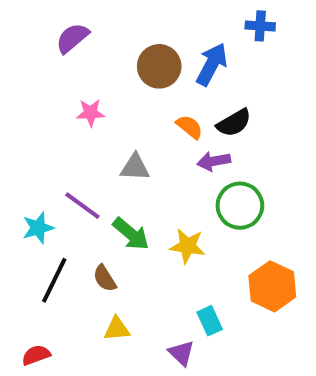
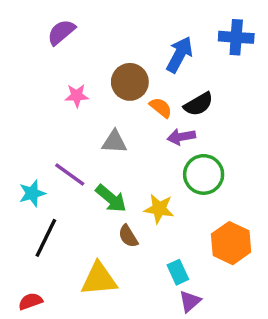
blue cross: (260, 26) -> (236, 37), moved, size x1.4
brown circle: (159, 66) -> (130, 82), moved
brown semicircle: (105, 278) -> (128, 236), moved
yellow triangle: (117, 329) -> (99, 279), size x1.6
purple triangle: (181, 353) -> (190, 301), moved, turned 35

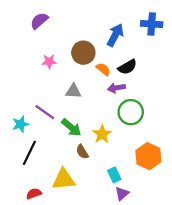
yellow star: (159, 209) -> (102, 134), turned 30
red semicircle: (30, 301) -> (34, 194), moved

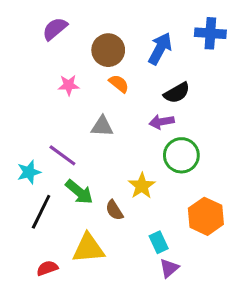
brown circle: (83, 53) -> (108, 50), moved
orange semicircle: (103, 69) -> (119, 84), moved
green arrow: (71, 128) -> (79, 192), moved

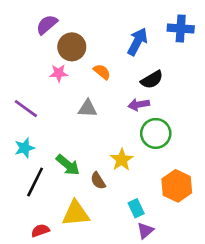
brown circle: (108, 50) -> (72, 47), moved
purple line: (62, 155) -> (26, 109), moved

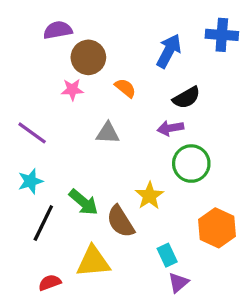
purple semicircle: (47, 25) -> (58, 30), turned 30
brown semicircle: (98, 181) -> (121, 221), size x1.5

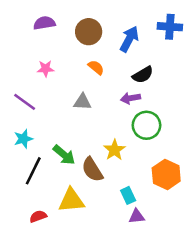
brown circle: (88, 57) -> (89, 32), moved
pink star: (72, 90) -> (46, 69), moved
purple triangle: (178, 283) -> (137, 216), turned 35

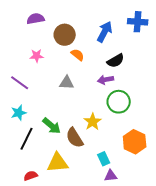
brown circle: (89, 32) -> (65, 35), moved

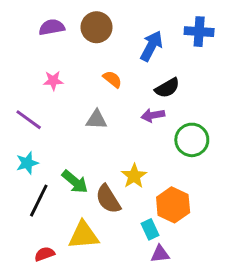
brown circle: (65, 35) -> (97, 27), moved
green circle: (119, 102) -> (192, 140), moved
orange hexagon: (135, 142) -> (173, 205), moved

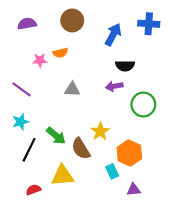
purple semicircle: (52, 27) -> (27, 24), moved
orange semicircle: (112, 79) -> (60, 53), moved, turned 128
black semicircle: (167, 88) -> (125, 66), turned 30
purple triangle: (160, 254) -> (134, 190), moved

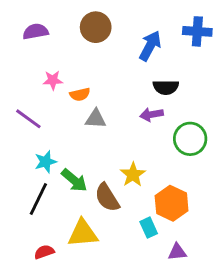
orange semicircle: (60, 53) -> (80, 94), moved
cyan star: (20, 122) -> (46, 162), moved

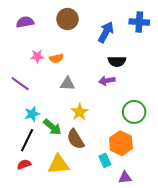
orange semicircle: (80, 94) -> (56, 58), moved
green circle: (190, 139) -> (134, 112), moved
yellow star: (133, 175) -> (80, 112), moved
red semicircle: (44, 252) -> (24, 164), moved

